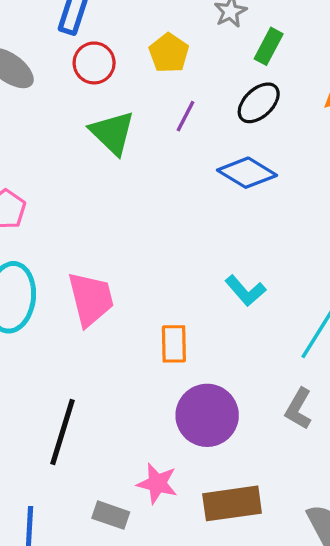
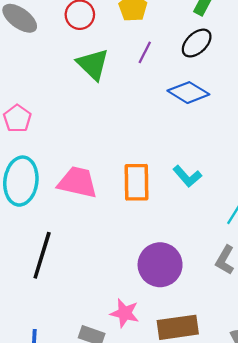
pink trapezoid: (91, 299) -> (78, 182), turned -63
orange rectangle: (174, 344) -> (136, 182), moved, size x1.4
black line: (63, 432) -> (42, 255), moved

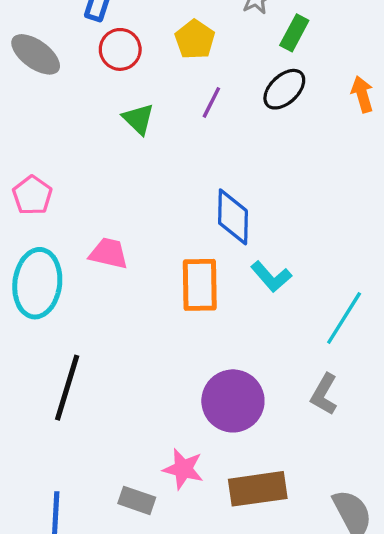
green triangle: (93, 64) -> (138, 119), size x0.7
blue diamond: (188, 93) -> (233, 217), moved, turned 60
pink trapezoid: (78, 182) -> (109, 253), moved, size x0.7

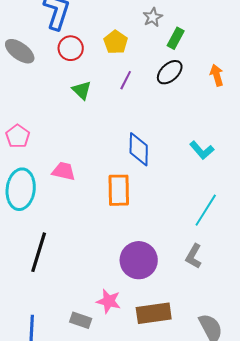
cyan L-shape: (271, 277) -> (202, 150), moved

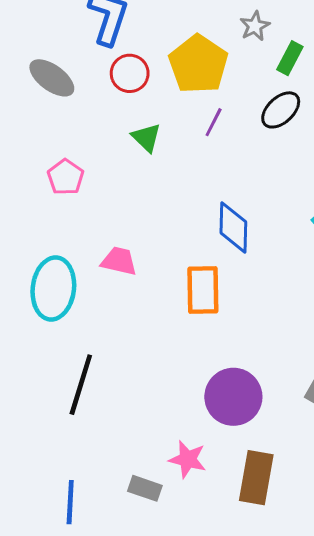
yellow pentagon: (116, 42) -> (198, 64), size x1.6
pink pentagon: (18, 136) -> (66, 177), moved
brown rectangle: (154, 313) -> (256, 478), turned -72

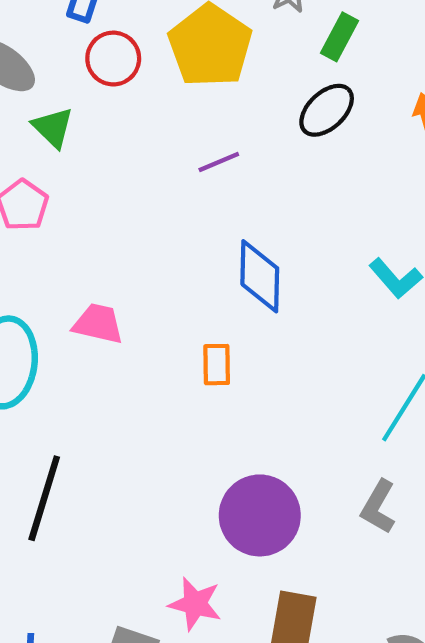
purple line: (214, 122) -> (219, 162), moved, turned 40
green triangle: (146, 137) -> (53, 127), moved
orange rectangle: (203, 290) -> (217, 365), size x0.6

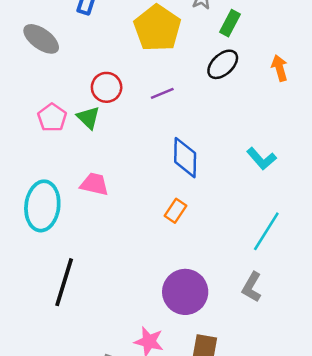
red circle: (113, 59) -> (107, 87), moved
green triangle: (53, 127) -> (88, 118), moved
orange rectangle: (217, 365) -> (176, 211), moved, turned 35

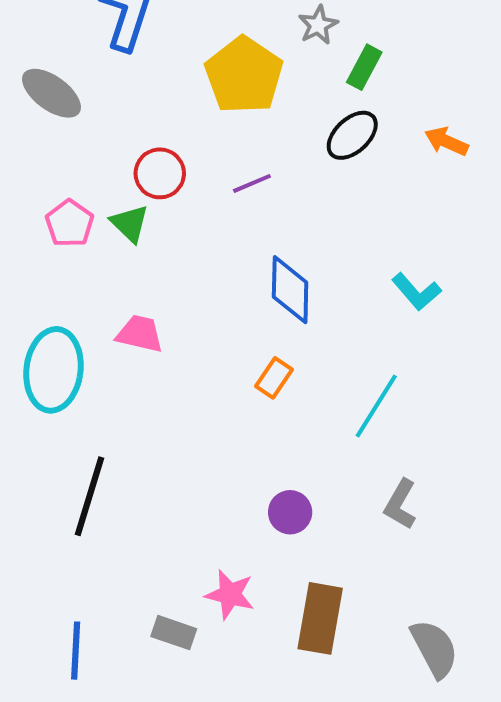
orange arrow: (280, 68) -> (446, 141), turned -50
cyan line: (266, 231) -> (376, 406), moved
purple circle: (185, 292) -> (290, 512), size x0.6

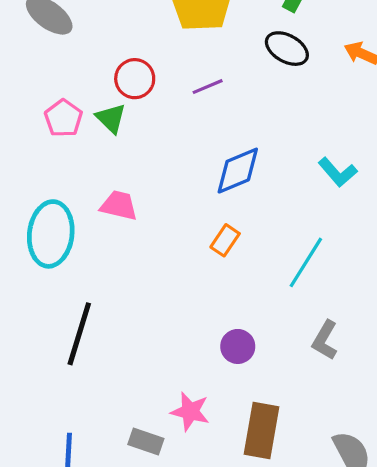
black ellipse: (352, 135) -> (287, 49), turned 72
blue diamond: (290, 290) -> (238, 171), turned 66

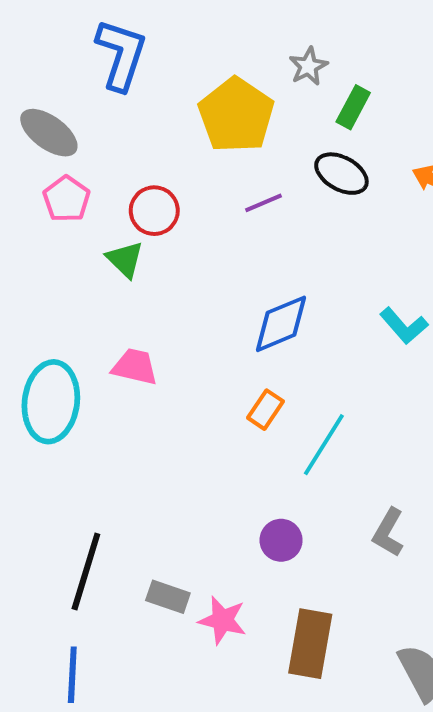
purple line: (208, 87) -> (263, 203), moved
pink pentagon: (63, 118) -> (66, 199), moved
cyan line: (306, 262) -> (324, 445), moved
black line: (79, 334) -> (86, 571), moved
gray rectangle: (146, 442) -> (168, 597), moved

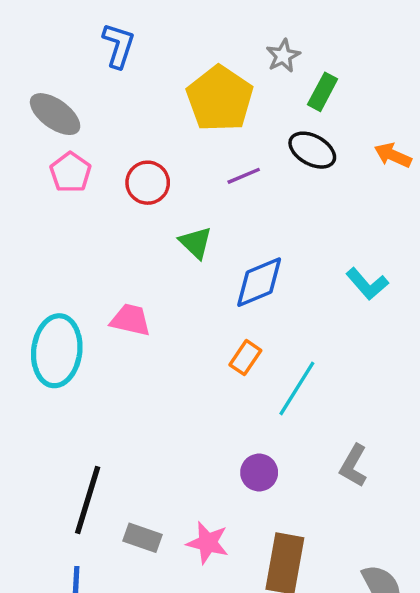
blue L-shape: (121, 55) -> (118, 45), size x0.7
green triangle: (125, 259) -> (196, 243), moved
gray rectangle: (168, 597) -> (142, 538), moved

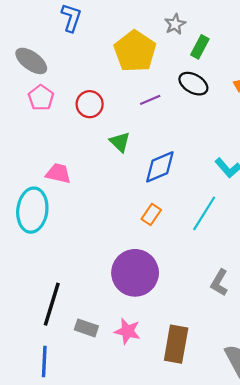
pink trapezoid: (130, 320) -> (58, 173), moved
cyan line: (297, 388) -> (204, 213), moved
purple circle: (259, 473) -> (135, 273), moved, size x2.0

